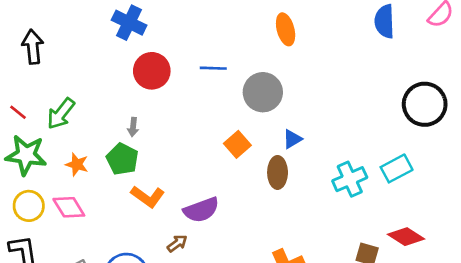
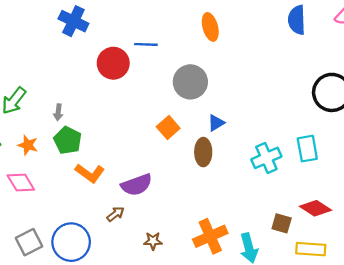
blue line: (213, 68) -> (146, 44), moved
red circle: (152, 71) -> (113, 63), moved
gray arrow: (133, 127) -> (58, 112), moved
cyan rectangle: (397, 168) -> (307, 149), turned -72

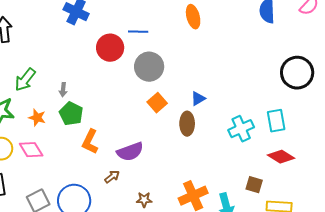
gray circle: (190, 82) -> (149, 67), moved
orange L-shape: (90, 173) -> (90, 142), turned 80
red diamond: (315, 208) -> (281, 157), moved

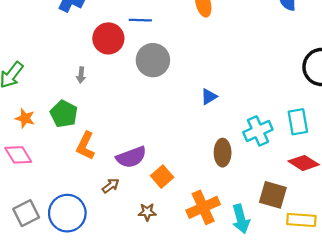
gray arrow: (63, 90) -> (81, 75), moved
orange square: (157, 103) -> (162, 177), moved
brown ellipse: (187, 124) -> (223, 153), moved
brown square: (254, 185) -> (273, 195), size x1.4

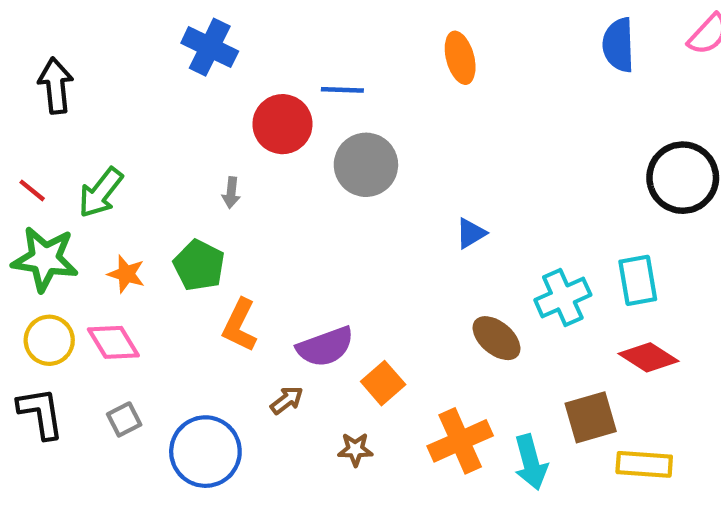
brown ellipse: (223, 153) -> (497, 338), turned -50
brown square: (273, 195) -> (591, 417), turned -32
gray square: (26, 213) -> (124, 419), moved, size x0.7

